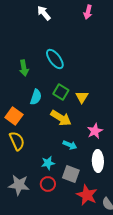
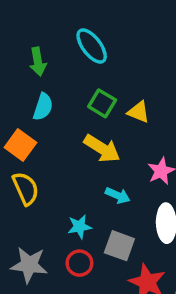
cyan semicircle: (36, 97) -> (43, 107), moved
yellow triangle: (82, 97) -> (139, 112), turned -40

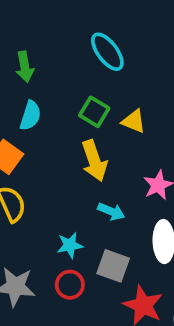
cyan ellipse: (92, 46) -> (107, 52), moved
yellow arrow: (102, 148) -> (94, 161), turned 39

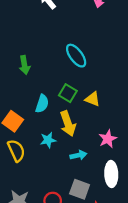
cyan semicircle: (30, 116) -> (42, 104), moved
cyan arrow: (111, 211) -> (78, 155), turned -35
cyan star: (70, 245) -> (48, 140), moved

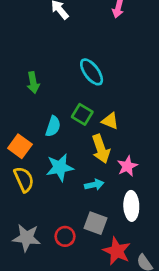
yellow arrow: (68, 124) -> (101, 149), moved
cyan star: (48, 140) -> (60, 167), size x1.5

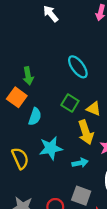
cyan semicircle: (53, 126) -> (35, 117), moved
orange square: (20, 146) -> (17, 97), moved

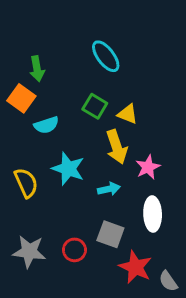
cyan semicircle: (35, 117) -> (46, 125), turned 54
cyan star: (51, 148) -> (68, 169), turned 30

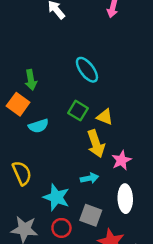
cyan star: (68, 169) -> (56, 197), moved

